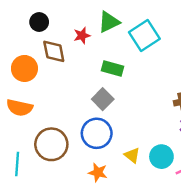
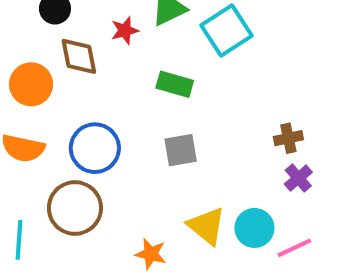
gray square: (103, 99) -> (181, 150), moved, turned 35
blue circle: (97, 133) -> (95, 148), moved
yellow triangle: (132, 155) -> (207, 226), size x1.5

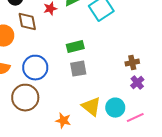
green rectangle: (175, 84) -> (75, 47), moved, turned -30

